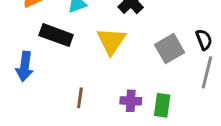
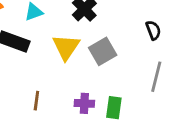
black semicircle: (204, 40) -> (153, 30), moved
gray square: (170, 49) -> (103, 51), moved

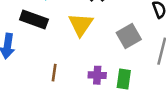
gray square: (103, 51) -> (129, 36), moved

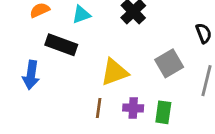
yellow triangle: (81, 25) -> (114, 72), moved, turned 36
brown line: (54, 73) -> (99, 108), moved

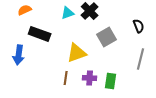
cyan triangle: (81, 15) -> (68, 13), moved
gray square: (169, 63) -> (107, 37), moved

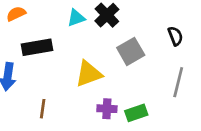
black rectangle: (40, 34) -> (37, 47), turned -30
brown line: (66, 78) -> (43, 109), moved
green rectangle: (111, 81) -> (136, 113), turned 63

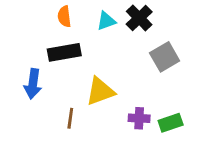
orange semicircle: (16, 14) -> (64, 16), moved, turned -72
yellow triangle: (89, 74) -> (100, 91), moved

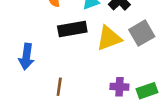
black rectangle: (64, 52) -> (72, 29), moved
yellow triangle: (100, 91) -> (109, 38), moved

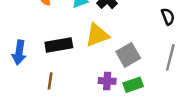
black rectangle: (72, 29) -> (59, 45), moved
gray square: (142, 33) -> (128, 55), moved

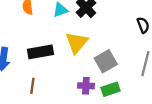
yellow triangle: (97, 35) -> (77, 43), turned -30

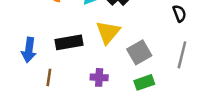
brown line: (32, 86) -> (49, 77), moved
purple cross: (86, 86) -> (99, 77), moved

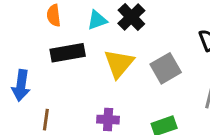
black rectangle: (69, 42) -> (68, 53), moved
gray square: (139, 52) -> (166, 68), moved

